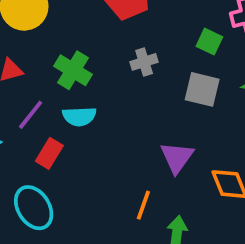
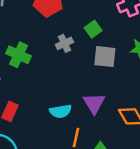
green square: (209, 42) -> (93, 29), moved, turned 35
cyan semicircle: (79, 116) -> (61, 111), moved

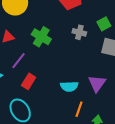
gray cross: (64, 43) -> (79, 32), turned 32

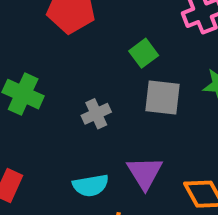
gray cross: (79, 32) -> (96, 114), moved, turned -32

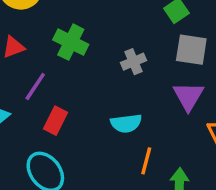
purple triangle: (145, 173) -> (188, 96), moved

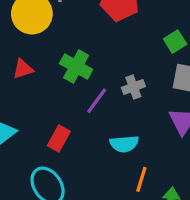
purple line: (35, 87) -> (97, 101), moved

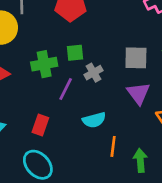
green square: (175, 42) -> (75, 53), moved, turned 36
green cross: (76, 67) -> (44, 64), turned -30

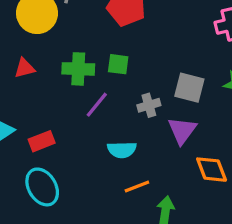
gray cross: (93, 73) -> (149, 105), moved
red rectangle: (40, 125) -> (42, 141), moved, turned 36
orange line: (113, 146) -> (137, 186), turned 48

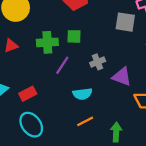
gray square: (189, 88) -> (125, 22), moved
purple triangle: (182, 130) -> (122, 77), turned -40
orange line: (137, 186) -> (85, 121), moved

